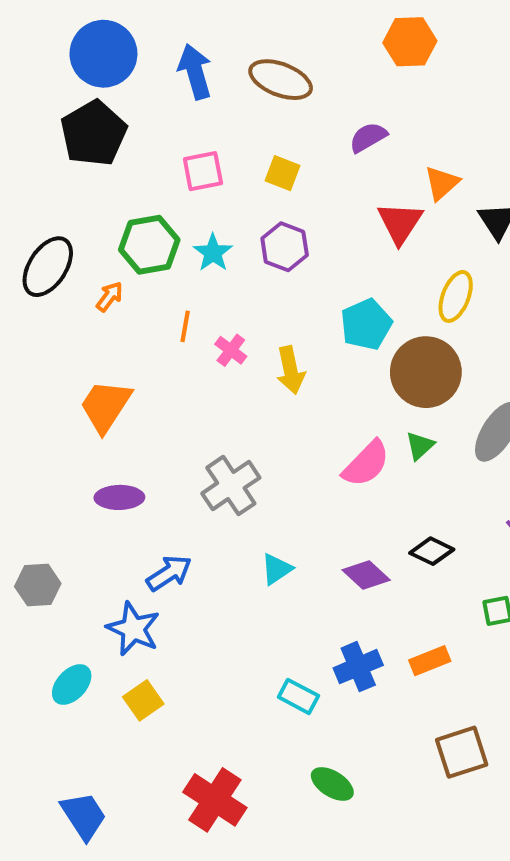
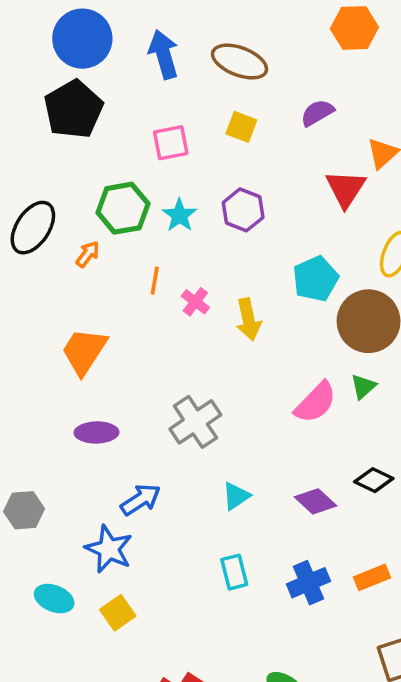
yellow square: (283, 173) -> (241, 127), moved
cyan ellipse: (72, 684) -> (54, 599), turned 69
cyan rectangle: (298, 696) -> (234, 572), moved, turned 48

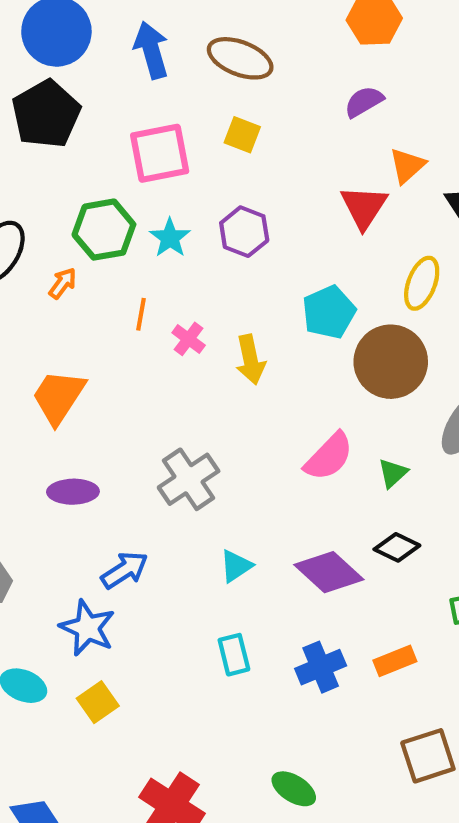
purple semicircle: (317, 113) -> (364, 102), moved
pink square: (171, 143) -> (160, 153), size x1.4
green triangle: (363, 387) -> (393, 473), moved
purple diamond: (316, 501) -> (329, 572), size x1.4

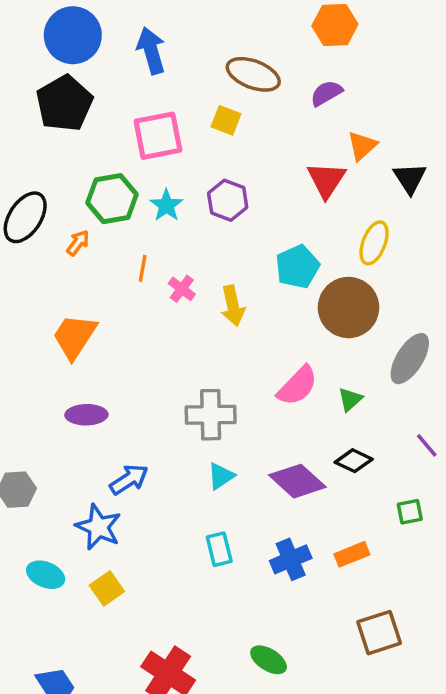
brown ellipse: (240, 58) -> (253, 74), moved
gray cross: (189, 479) -> (211, 415), moved, turned 33

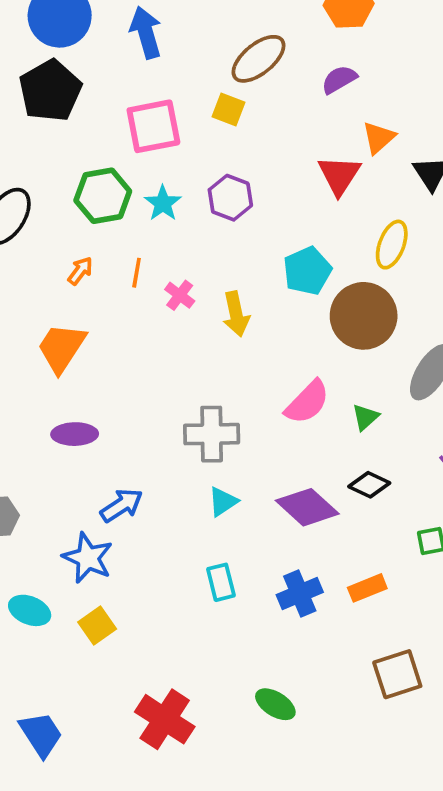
brown ellipse: (253, 74) -> (258, 59), turned -60
orange arrow: (78, 243) -> (80, 271), moved

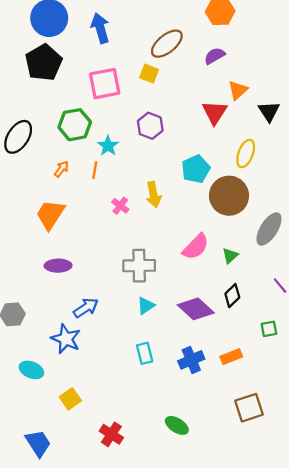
cyan star: (163, 203) -> (108, 146), moved
pink cross: (180, 295) -> (120, 206), moved
black diamond: (369, 485) -> (232, 296), turned -70
yellow square: (97, 625) -> (70, 399), moved
red cross: (165, 719) -> (111, 434), size x0.7

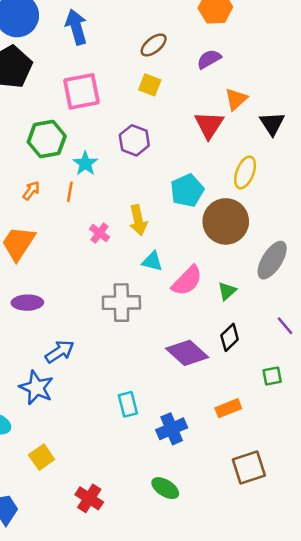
brown ellipse: (167, 44) -> (154, 45), size x0.7
yellow square: (149, 74) -> (150, 85), moved
cyan triangle: (146, 306) -> (152, 261), moved, turned 48
blue cross: (191, 360) -> (172, 429), moved

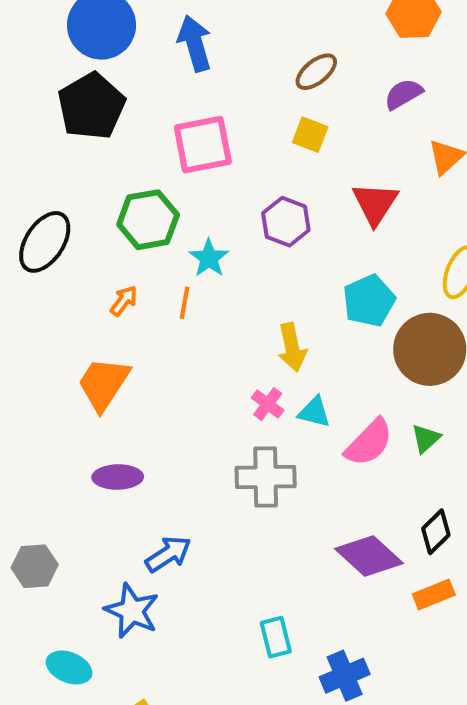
red triangle: (209, 125) -> (375, 203), moved
pink cross: (100, 233) -> (268, 404), moved
green triangle: (227, 291) -> (426, 439), moved
orange rectangle: (228, 408) -> (434, 595), moved

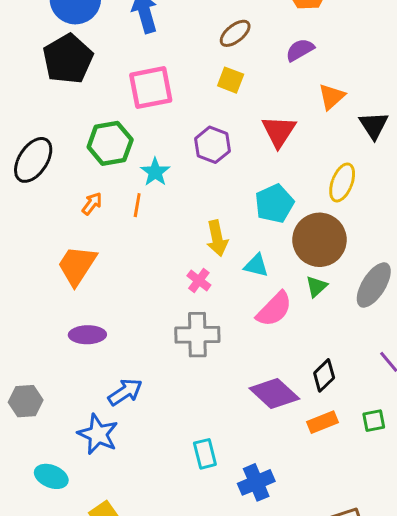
cyan triangle: (314, 412) -> (256, 265), moved
green triangle: (426, 439) -> (316, 287), moved

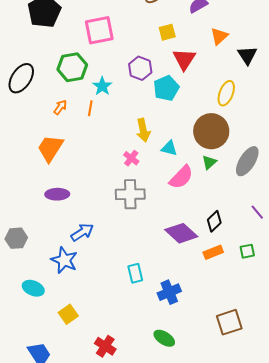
yellow square: (231, 80) -> (167, 32), moved, turned -36
cyan pentagon: (274, 204) -> (166, 88), moved

